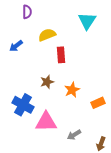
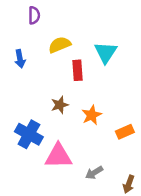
cyan triangle: (87, 21) -> (106, 52), moved
blue arrow: (16, 46) -> (20, 59), turned -64

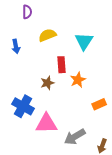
red rectangle: (78, 70) -> (62, 65), moved
orange star: (92, 115) -> (78, 80), moved
gray arrow: (94, 173) -> (75, 137), size x1.5

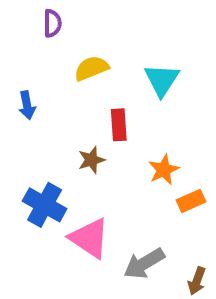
blue arrow: (16, 46) -> (27, 105), moved
orange star: (78, 80) -> (164, 170), moved
pink triangle: (46, 124) -> (89, 238), turned 35

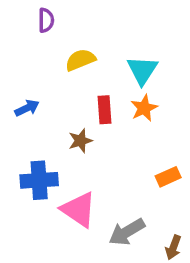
blue arrow: (27, 105) -> (27, 108), moved, turned -105
orange star: (164, 170) -> (144, 108), moved
blue cross: (45, 205) -> (39, 180), turned -33

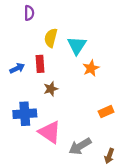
yellow semicircle: (80, 60) -> (51, 38), turned -54
cyan triangle: (142, 70) -> (77, 45), moved
red rectangle: (104, 110) -> (40, 64), moved

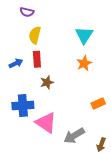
purple semicircle: (29, 13) -> (27, 12), turned 104
yellow semicircle: (51, 38) -> (35, 35), moved
cyan triangle: (77, 45) -> (84, 35), moved

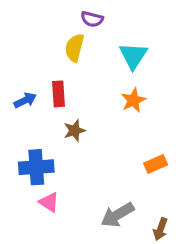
purple semicircle: (27, 12) -> (92, 19), moved
yellow semicircle: (35, 35) -> (74, 48), moved
pink triangle: (46, 123) -> (49, 202), moved, size x0.6

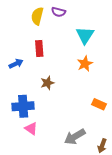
yellow semicircle: (74, 48) -> (37, 16), moved
red rectangle: (59, 94) -> (39, 48), moved
orange rectangle: (156, 164) -> (99, 104), turned 48

